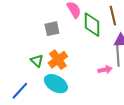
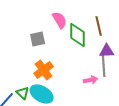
green triangle: (37, 61) -> (23, 93), moved

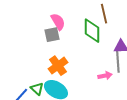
pink semicircle: (60, 20) -> (58, 22), moved
brown line: (99, 26) -> (104, 14), moved

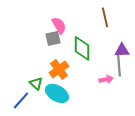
green diamond: (92, 31) -> (82, 48), moved
green triangle: (37, 89) -> (36, 83), moved

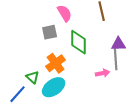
pink semicircle: (59, 25) -> (65, 13), moved
cyan ellipse: (57, 93) -> (54, 87), turned -65

